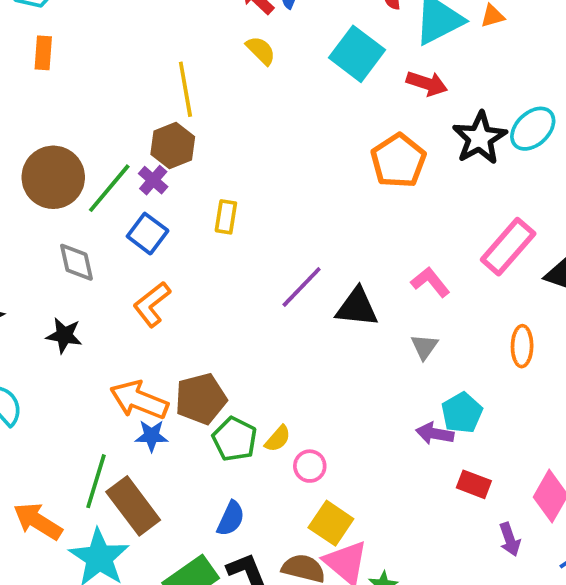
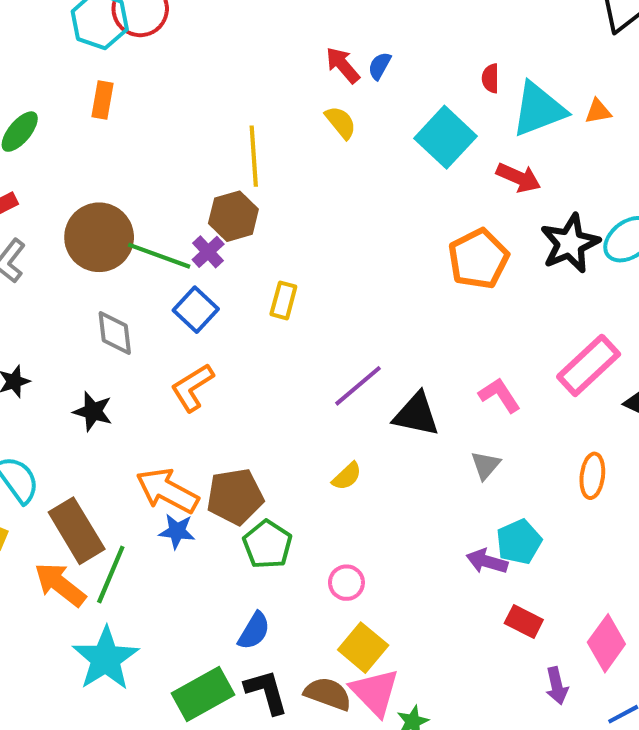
green line: (109, 188) -> (159, 256), turned 64
yellow semicircle: (278, 439) -> (347, 476), moved
brown rectangle: (133, 506) -> (77, 531), moved
orange arrow: (38, 521) -> (60, 584), moved

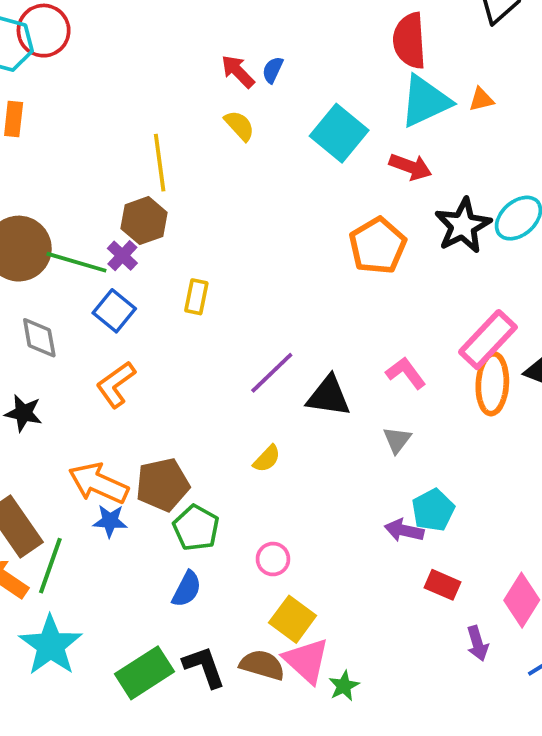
red semicircle: (491, 78) -> (410, 41), moved, size x2.0
orange ellipse: (592, 476) -> (492, 384), moved, size x1.4
blue semicircle: (254, 631) -> (187, 589), moved

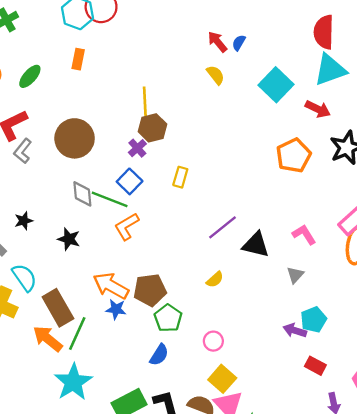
yellow line: (160, 163) -> (145, 104), moved
green line: (76, 262) -> (110, 199), moved

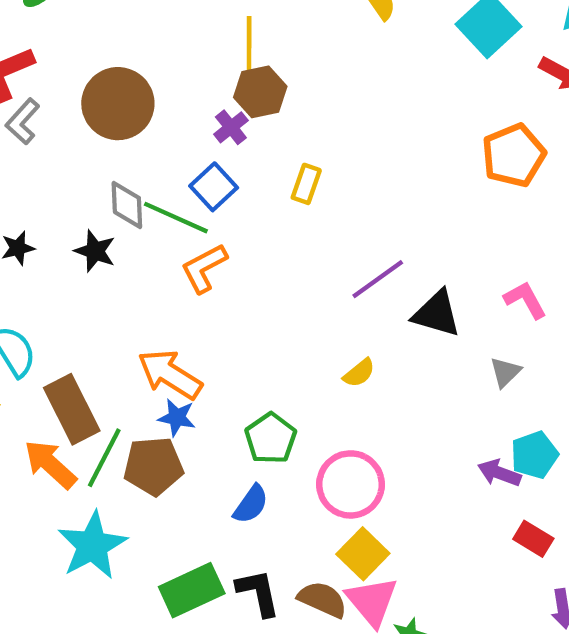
black star: (69, 239) -> (95, 251), moved
brown pentagon: (150, 290) -> (153, 466), moved
pink circle: (213, 341) -> (351, 484), size x1.8

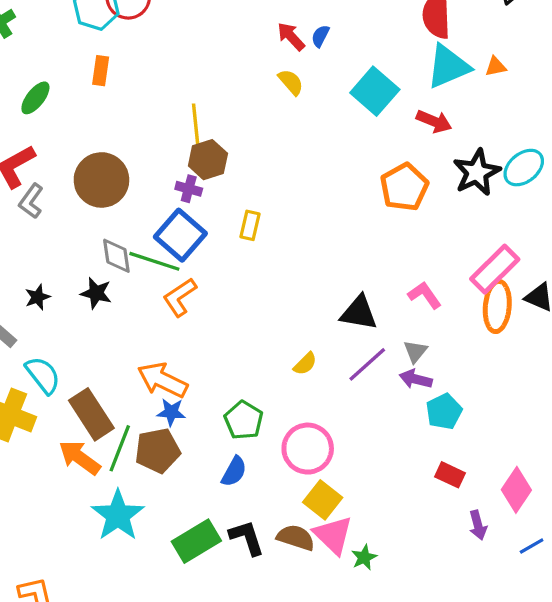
purple cross: (231, 127) -> (189, 189), turned -30
blue square: (214, 187) -> (180, 235), size x1.4
purple line: (378, 279) -> (367, 364), moved
purple arrow: (499, 473) -> (416, 379), moved

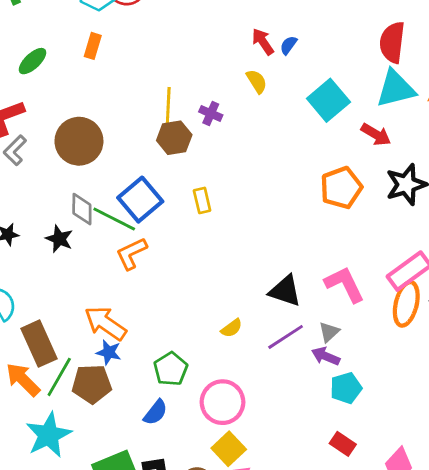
purple cross: (189, 189) -> (211, 113), moved
yellow rectangle: (250, 225) -> (202, 200), turned -35
pink L-shape: (425, 295) -> (345, 284), size x1.4

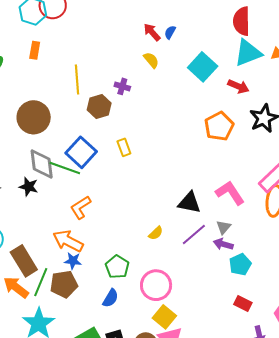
yellow line: (168, 108) -> (77, 79), moved
gray diamond: (82, 209) -> (42, 164), size x1.4
orange L-shape: (131, 254) -> (81, 207), moved

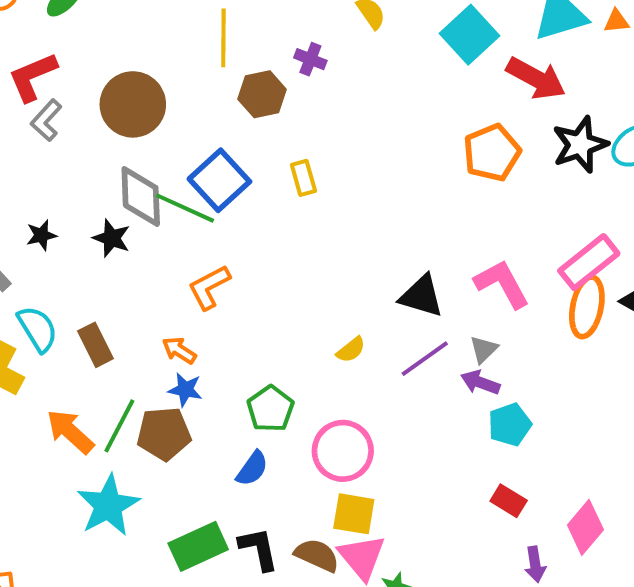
red arrow: (238, 86) -> (536, 78), size x1.4
orange arrow: (68, 241) -> (179, 350), size x0.6
brown rectangle: (24, 261) -> (95, 345), moved, size x0.7
yellow square: (164, 317) -> (354, 514), turned -35

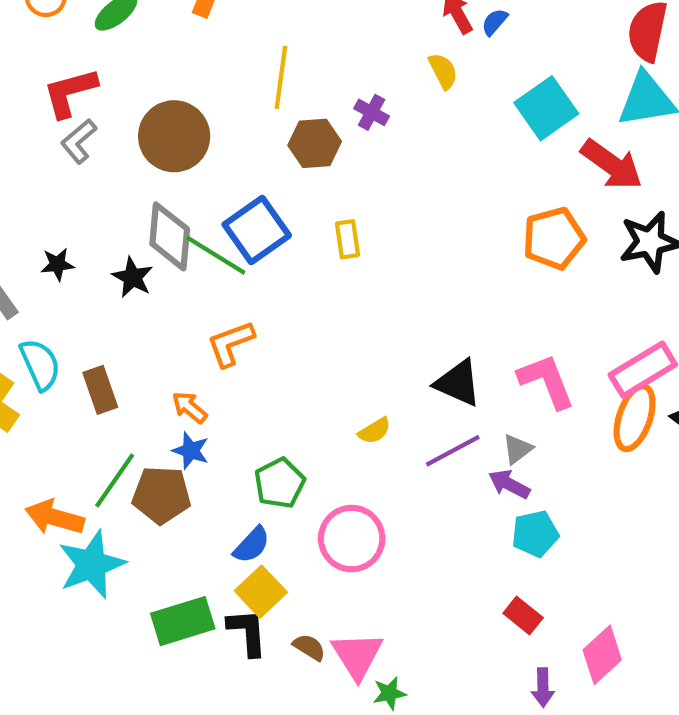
orange arrow: (70, 432) -> (55, 517), moved, turned -34
yellow square: (354, 514) -> (261, 592), moved, turned 30
brown semicircle: (317, 555) -> (309, 647), size x0.7

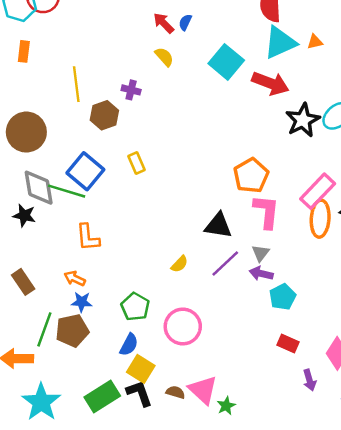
orange pentagon: (554, 238) -> (251, 176), moved
orange L-shape: (231, 344) -> (88, 237), turned -60
pink L-shape: (546, 381) -> (266, 212), turned 42
cyan star: (92, 564) -> (41, 402), moved

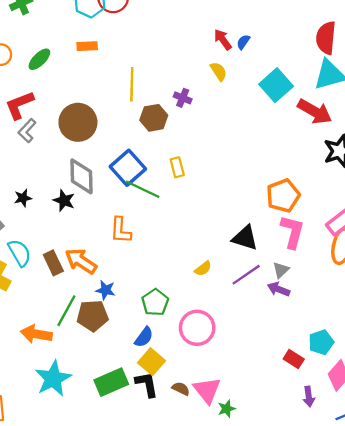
orange rectangle: (24, 51) -> (87, 46), turned 72
green line: (67, 191) -> (143, 189), moved
orange arrow: (75, 278) -> (81, 261), moved, size x1.6
cyan pentagon: (283, 297) -> (321, 342), moved

